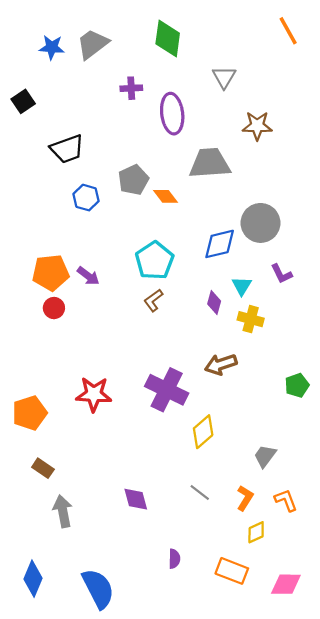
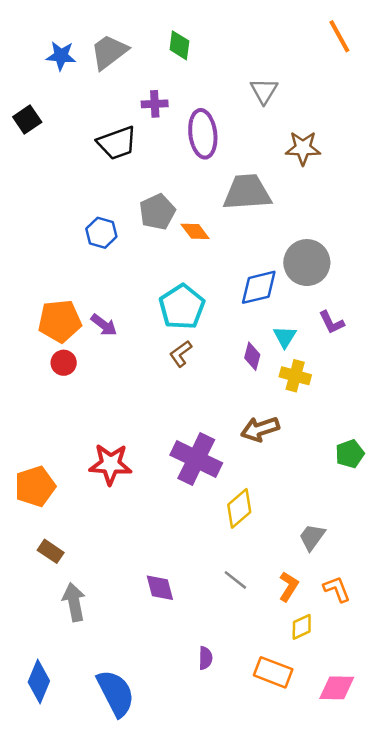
green diamond: (168, 38) -> (179, 45), moved, size x0.7
black trapezoid: (67, 149) -> (117, 143), moved

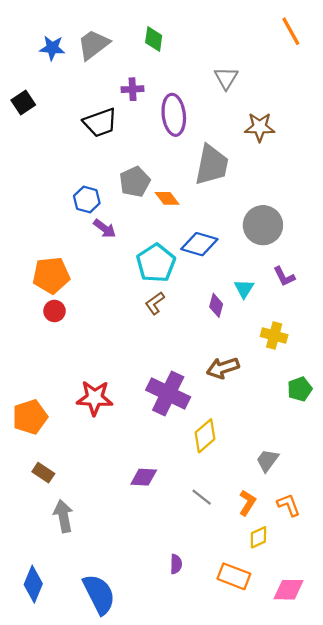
gray trapezoid: (247, 192) -> (212, 165), turned 105
blue diamond: (259, 287) -> (199, 244), moved, turned 30
purple arrow: (104, 325) -> (105, 228), moved
yellow cross: (295, 376) -> (274, 336), moved
purple diamond: (160, 588) -> (144, 477), moved, turned -72

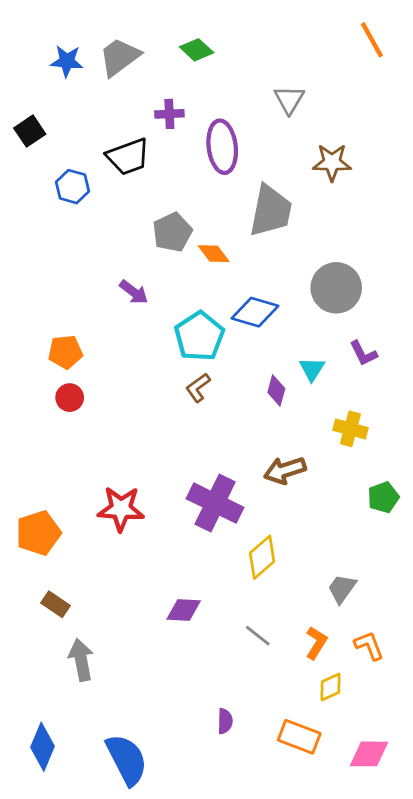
green diamond: (154, 39) -> (197, 50), turned -55
blue hexagon: (87, 200) -> (73, 187), moved
orange pentagon: (51, 275) -> (65, 352), size x0.7

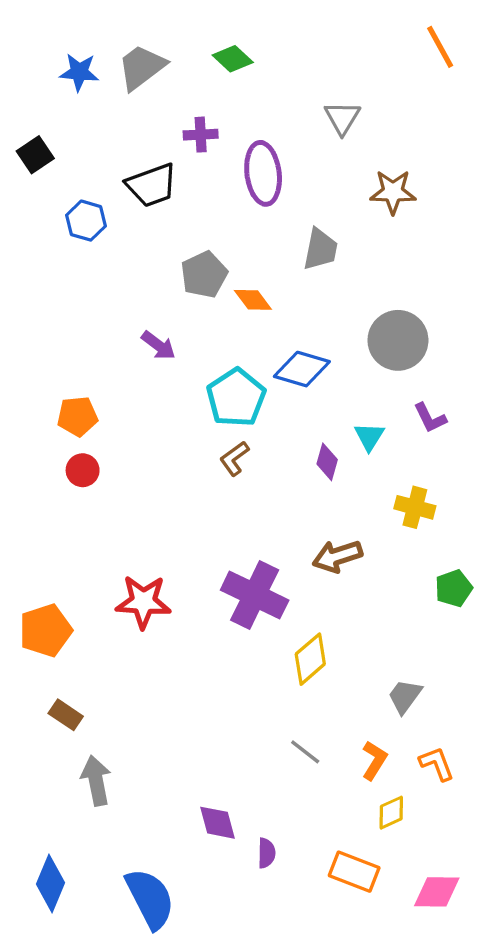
gray trapezoid: (271, 211) -> (320, 249), size x0.7
purple diamond: (184, 610) -> (218, 823), moved, turned 72

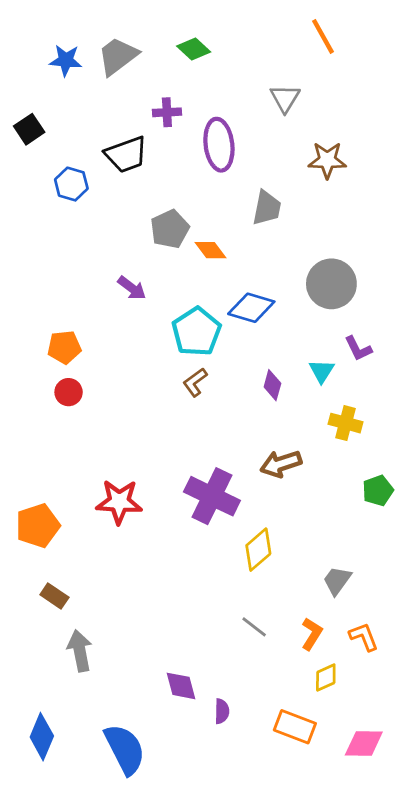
orange line: (440, 47) -> (323, 36), moved
cyan triangle: (369, 436) -> (322, 371), moved

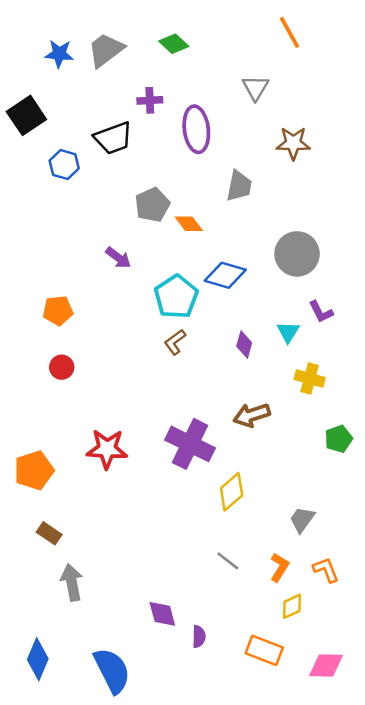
black square: (29, 129) -> (26, 115), size x1.4
red circle: (69, 392) -> (62, 367), moved

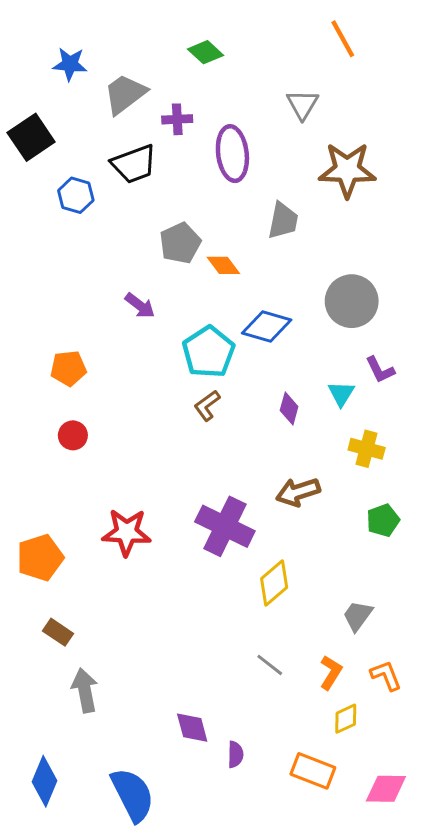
gray trapezoid: (106, 50) -> (125, 94), moved
brown star: (293, 143) -> (347, 170), size x1.4
green pentagon: (339, 439) -> (383, 520), moved

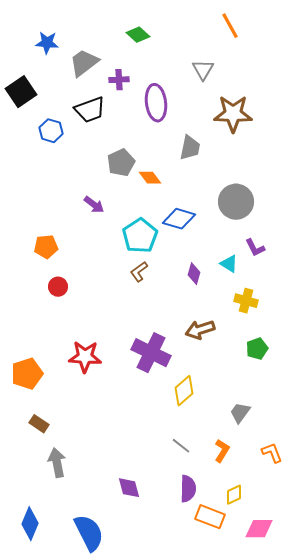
cyan triangle: (341, 394) -> (229, 264), turned -30
red circle: (73, 435) -> (58, 287), moved
orange L-shape: (386, 675) -> (272, 453), moved
yellow diamond: (346, 719) -> (234, 495), moved
purple semicircle: (235, 754) -> (188, 489), moved, size x1.5

